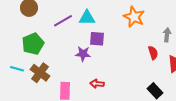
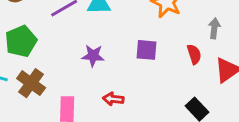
purple square: (97, 39) -> (146, 50), moved

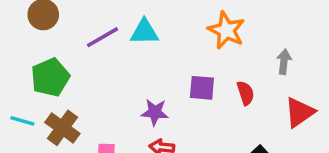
red semicircle: (194, 54) -> (246, 93), moved
purple star: (93, 56) -> (155, 112), moved

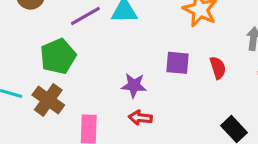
green pentagon: (50, 77) -> (58, 56), moved

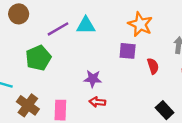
purple square: (177, 63) -> (128, 51), moved
brown cross: (48, 100) -> (28, 105), moved

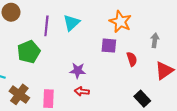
cyan triangle: (86, 25) -> (71, 23), turned -42
purple line: (58, 29) -> (46, 26), turned -54

